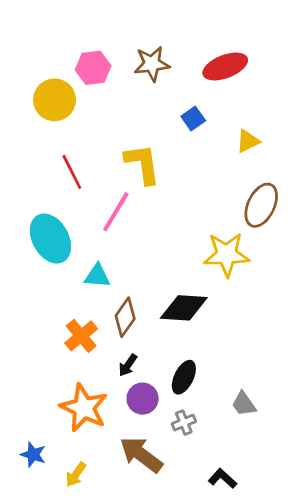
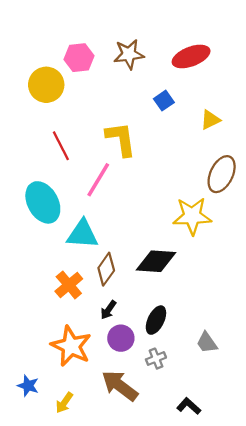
cyan triangle: (97, 276) -> (82, 234), size x1.4

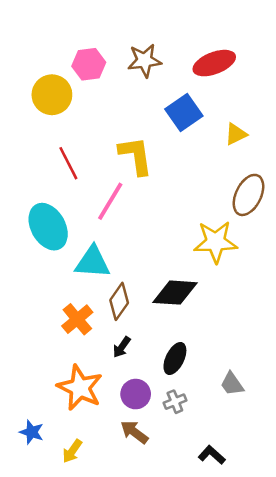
blue square: (164, 101) -> (184, 113), size x1.6
purple circle: (121, 338) -> (136, 394), moved
brown arrow: (120, 386) -> (134, 432), size x0.7

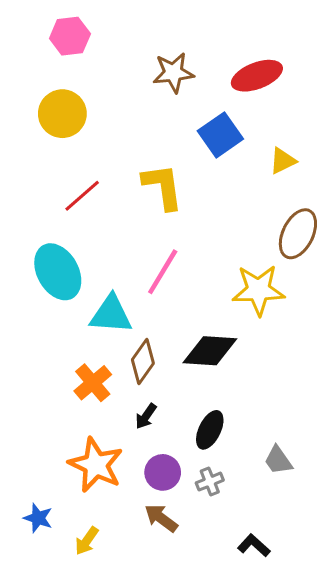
pink hexagon: (89, 64) -> (70, 36), moved
red line: (68, 163) -> (82, 196), turned 76
pink line: (110, 201) -> (163, 272), moved

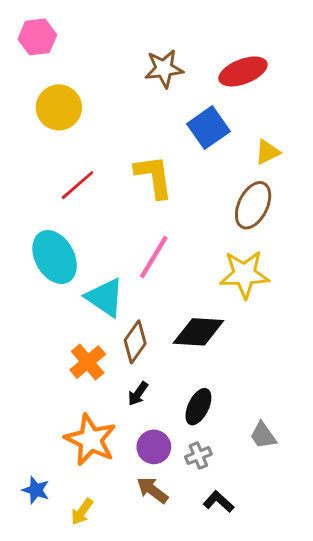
pink hexagon: (70, 36) -> (37, 37), moved
brown ellipse: (298, 234) -> (253, 205), moved
cyan triangle: (111, 314) -> (105, 297), turned 30
black L-shape: (254, 545) -> (219, 502), moved

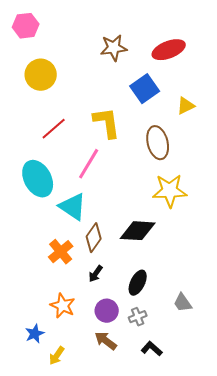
brown ellipse: (253, 205) -> (158, 143), moved, turned -40
pink line: (154, 257) -> (89, 164), moved
orange star: (91, 440) -> (63, 306), size x0.7
blue star: (36, 490) -> (35, 334), moved, turned 30

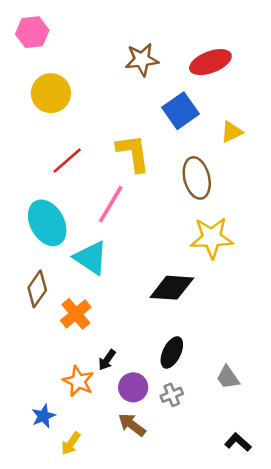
brown diamond: (94, 238) -> (37, 289), moved
black arrow: (96, 274) -> (107, 360), moved
black L-shape: (152, 349) -> (238, 442), moved

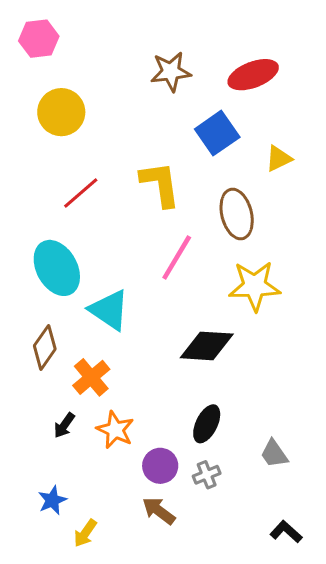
pink line: (111, 204) -> (177, 257), moved
black arrow: (107, 360) -> (64, 425), moved
orange star: (78, 381) -> (115, 430), moved

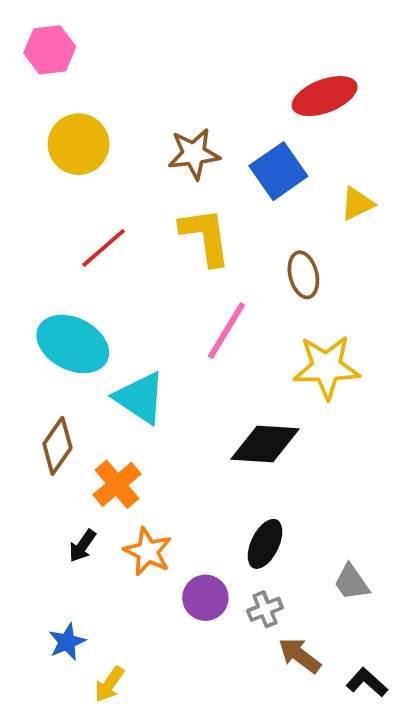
brown star: (171, 72) -> (194, 154), moved
brown ellipse: (237, 214) -> (303, 275), size x0.7
cyan ellipse: (57, 268) -> (73, 344), turned -34
brown arrow: (159, 511) -> (300, 655), moved

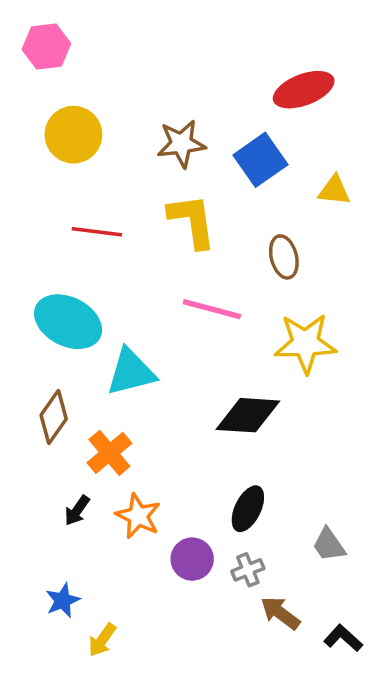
yellow triangle: (357, 204) -> (334, 190), turned 32
red line: (104, 248) -> (97, 232), turned 48
pink line: (227, 331) -> (212, 309), turned 74
cyan triangle: (140, 398) -> (131, 372), turned -48

